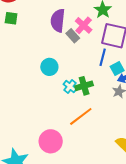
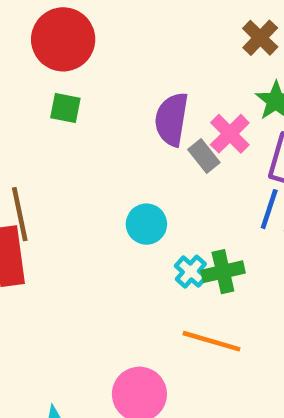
orange line: (81, 116) -> (212, 341), turned 50

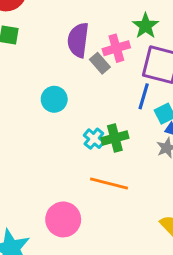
pink cross: (230, 134) -> (116, 48), turned 30
cyan circle: (146, 224) -> (54, 99), moved

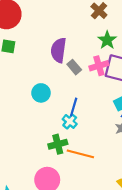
pink cross: (116, 48) -> (99, 66), moved
blue line: (144, 96) -> (74, 107), moved
green cross: (115, 138) -> (58, 144), moved

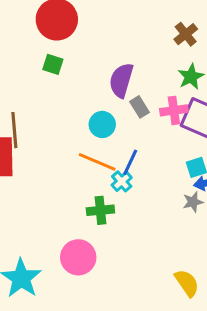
cyan circle: (41, 93) -> (102, 124), moved
orange line: (80, 154) -> (97, 162), moved

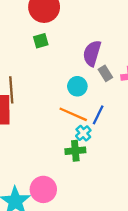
green square: (53, 64) -> (41, 41), turned -35
cyan cross: (122, 181) -> (83, 133), moved
pink circle: (78, 257) -> (43, 189), moved

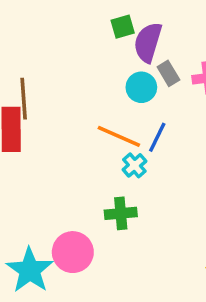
green square: (41, 41) -> (123, 27), moved
cyan circle: (77, 86) -> (141, 87), moved
green cross: (75, 151) -> (121, 213), moved

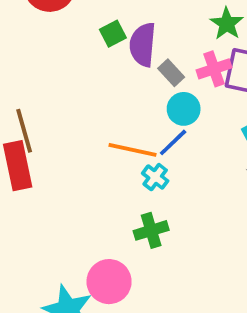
cyan circle: (141, 87) -> (184, 109), moved
blue line: (157, 137) -> (173, 142), turned 32

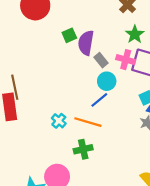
pink cross: (214, 69) -> (126, 60), turned 30
orange line: (133, 150) -> (88, 122), moved
cyan cross: (155, 177) -> (59, 121), moved

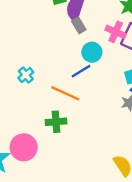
gray rectangle: (101, 60) -> (79, 25), moved
cyan cross: (59, 121) -> (26, 75), moved

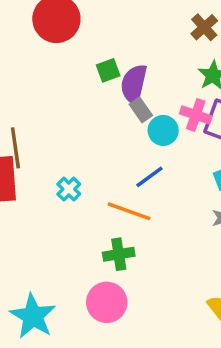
cyan circle: (92, 52) -> (163, 130), moved
pink circle: (24, 147) -> (107, 302), moved

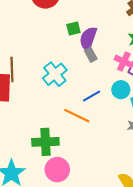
cyan circle: (163, 130) -> (121, 90), moved
cyan cross: (69, 189) -> (55, 74), moved, size x1.6
green cross: (119, 254) -> (45, 142), moved, size x1.4

